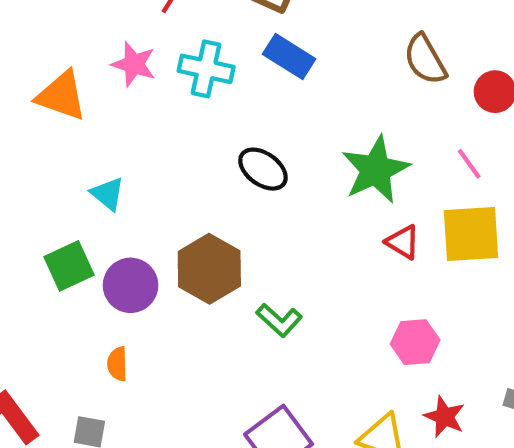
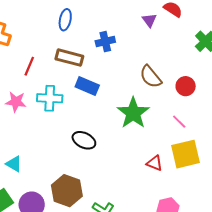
green star: (376, 170) -> (133, 113), moved

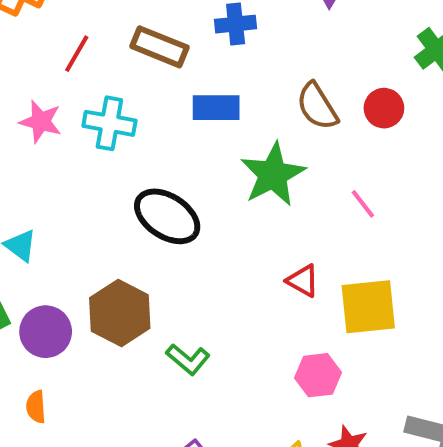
blue rectangle: (87, 86) -> (216, 108), moved, turned -30
red circle: (186, 86) -> (384, 108), moved
black ellipse: (84, 140) -> (167, 216), size x1.4
yellow square: (186, 154) -> (368, 307), moved

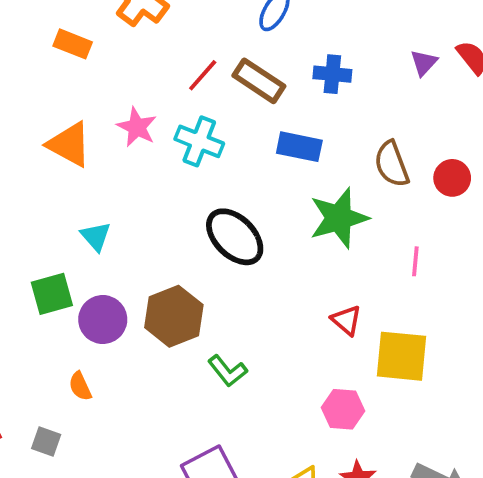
red line: (77, 54) -> (203, 75), moved
pink line: (363, 204) -> (415, 261), turned 32
orange semicircle: (36, 407) -> (80, 386), turned -32

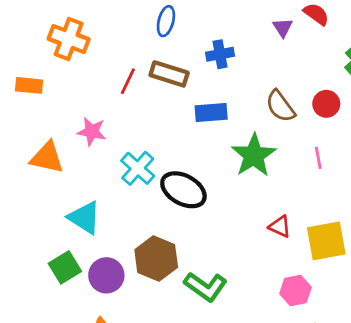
cyan cross: (199, 141) -> (138, 168), moved, turned 36
cyan triangle: (96, 236) -> (84, 218), size x1.5
pink line: (415, 261) -> (318, 158), moved
green L-shape: (228, 371) -> (206, 287), size x1.4

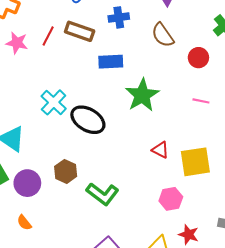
brown semicircle: (280, 106) -> (163, 35), moved
pink star: (92, 132) -> (17, 43), moved
pink line: (318, 158) -> (201, 101), moved, turned -70
brown hexagon: (156, 259) -> (66, 171), size x0.7

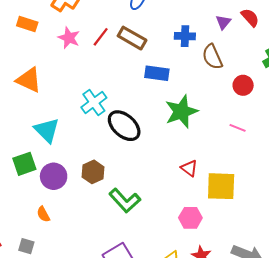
blue cross: (119, 17) -> (185, 36), moved

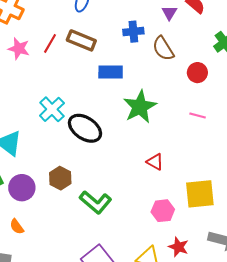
yellow square: (221, 186) -> (200, 194), moved

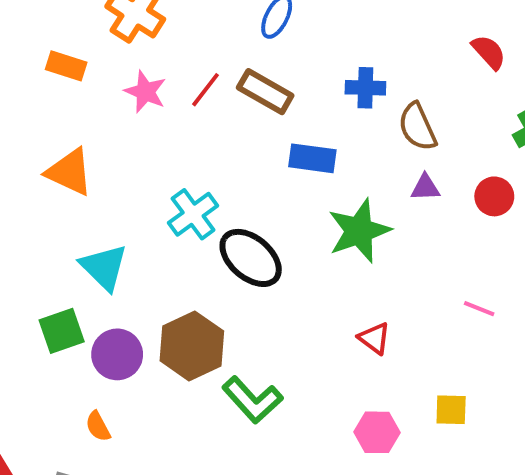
purple triangle: (169, 13) -> (425, 188), moved, turned 49
red circle: (197, 73) -> (494, 196), moved
pink line: (198, 115) -> (479, 309), moved
brown hexagon: (60, 178) -> (192, 346), size x1.5
yellow square: (200, 194) -> (451, 410), size x0.6

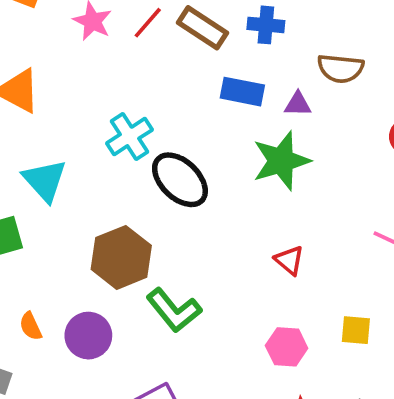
blue cross: (365, 88) -> (266, 25), moved
brown semicircle: (417, 127) -> (340, 68), turned -63
purple triangle: (425, 188) -> (298, 104), moved
purple circle: (117, 354) -> (88, 336), moved

